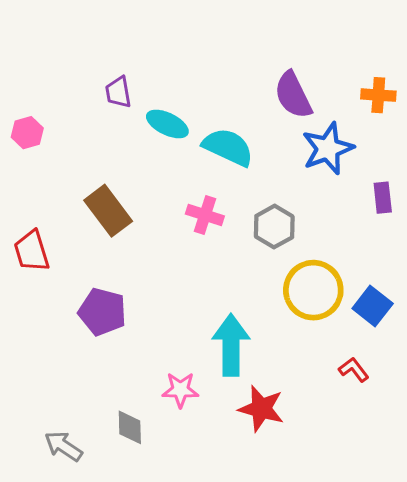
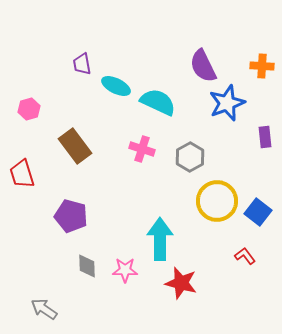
pink hexagon: (27, 133) -> (29, 109), moved
gray diamond: (130, 427) -> (87, 266), moved

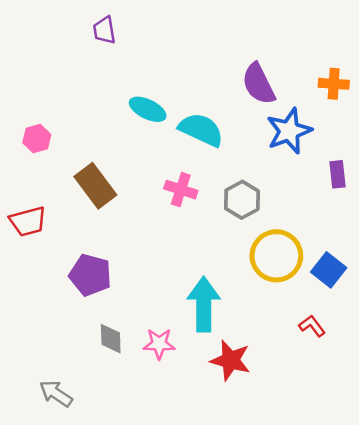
purple trapezoid: (82, 64) -> (104, 30), moved
red trapezoid: (22, 174) -> (28, 221), turned -88

